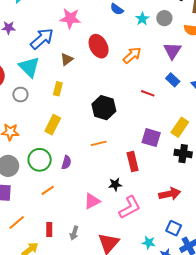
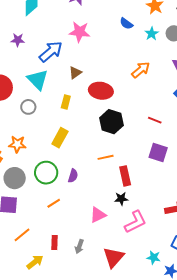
red ellipse: (99, 46) -> (101, 91), moved, turned -55
red line: (148, 93) -> (155, 120), moved
red rectangle: (133, 161) -> (125, 176), moved

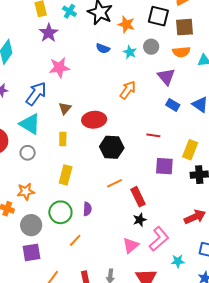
pink triangle: (98, 215) -> (131, 245), moved
cyan star: (154, 257) -> (178, 261), moved

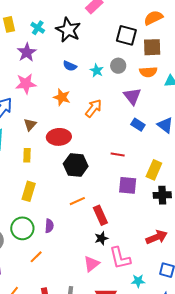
orange star: (126, 24) -> (62, 97), moved
purple star: (49, 33) -> (27, 52), moved
pink L-shape: (159, 239) -> (120, 258), turned 115

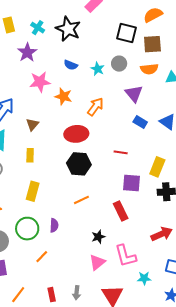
pink star: (26, 84) -> (40, 82), moved
red ellipse: (59, 137) -> (76, 134), moved
red rectangle: (100, 215) -> (121, 211), moved
black star: (101, 238) -> (98, 237), moved

